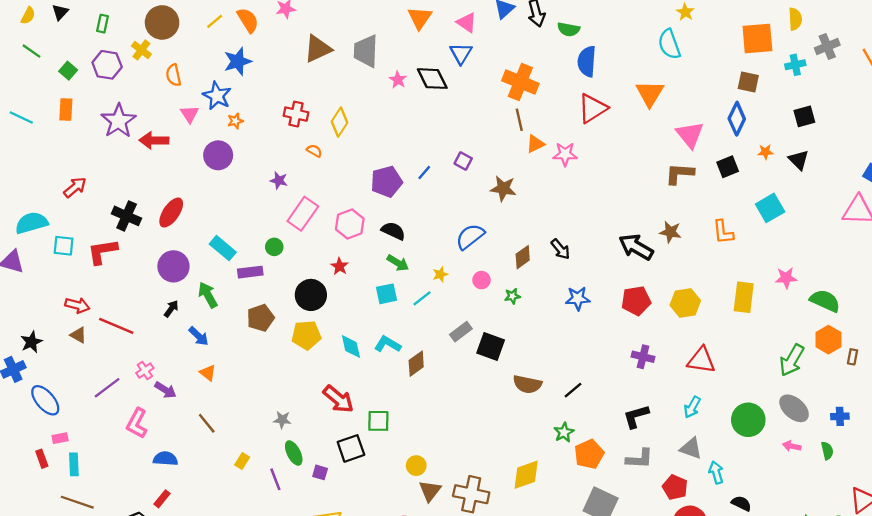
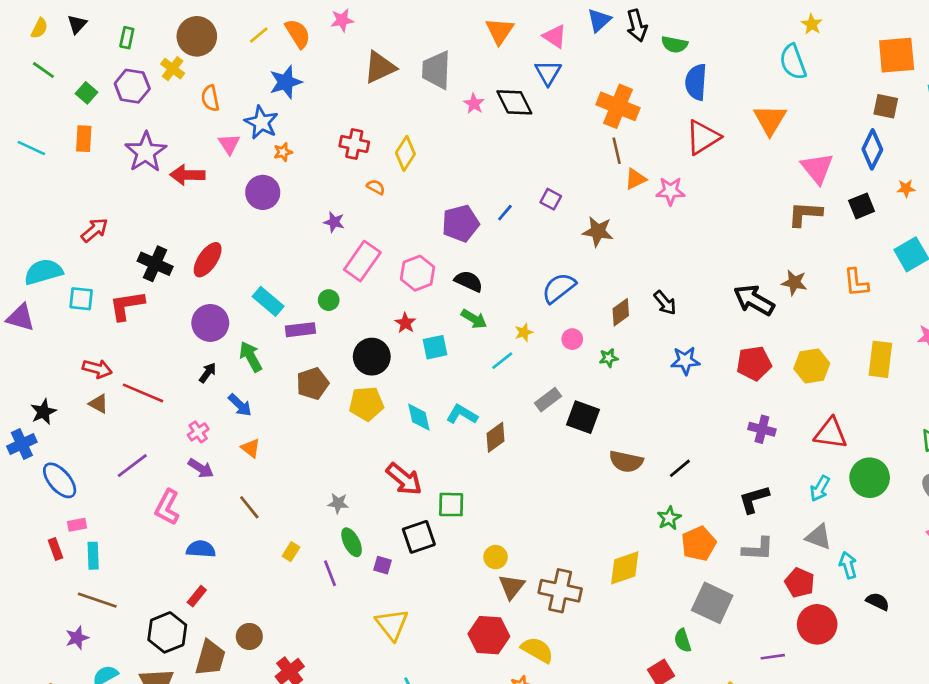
cyan square: (386, 294) -> (435, 347), moved
pink cross: (145, 371) -> (198, 432), moved
green circle: (748, 420) -> (870, 478), moved

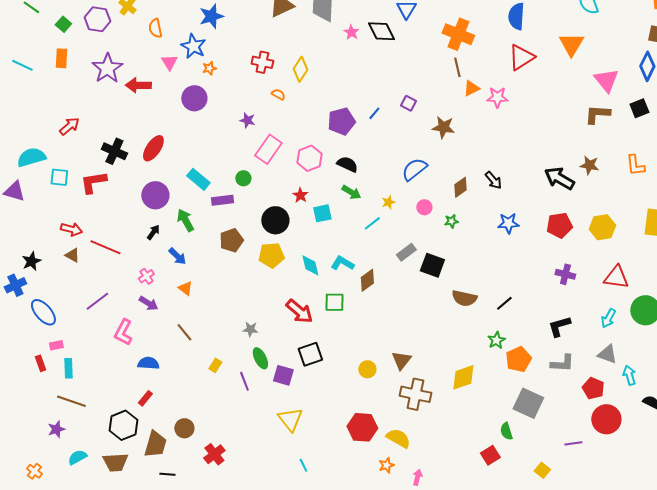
green square: (451, 505) -> (334, 302), moved
purple square: (383, 565) -> (283, 375), size x1.5
brown triangle: (512, 587) -> (401, 360), moved

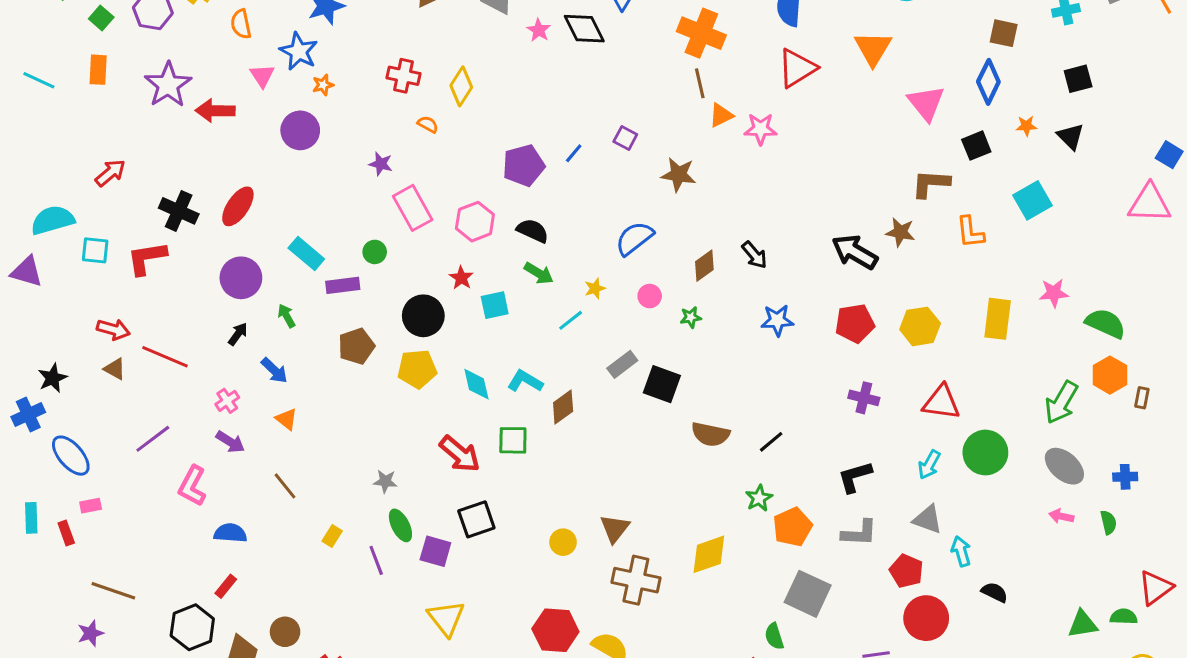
brown L-shape: (597, 114) -> (931, 184), moved
pink rectangle: (268, 149) -> (413, 208), turned -64
green arrow: (185, 220) -> (287, 316), size x0.7
cyan rectangle: (68, 368) -> (31, 518), moved

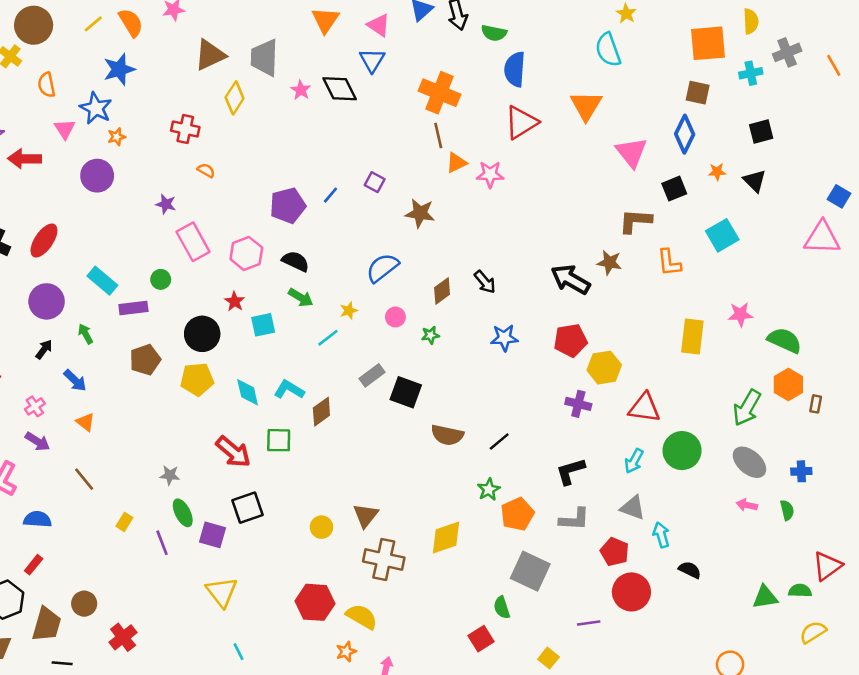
yellow diamond: (461, 86) -> (235, 98), moved
yellow hexagon: (920, 326) -> (604, 368), moved

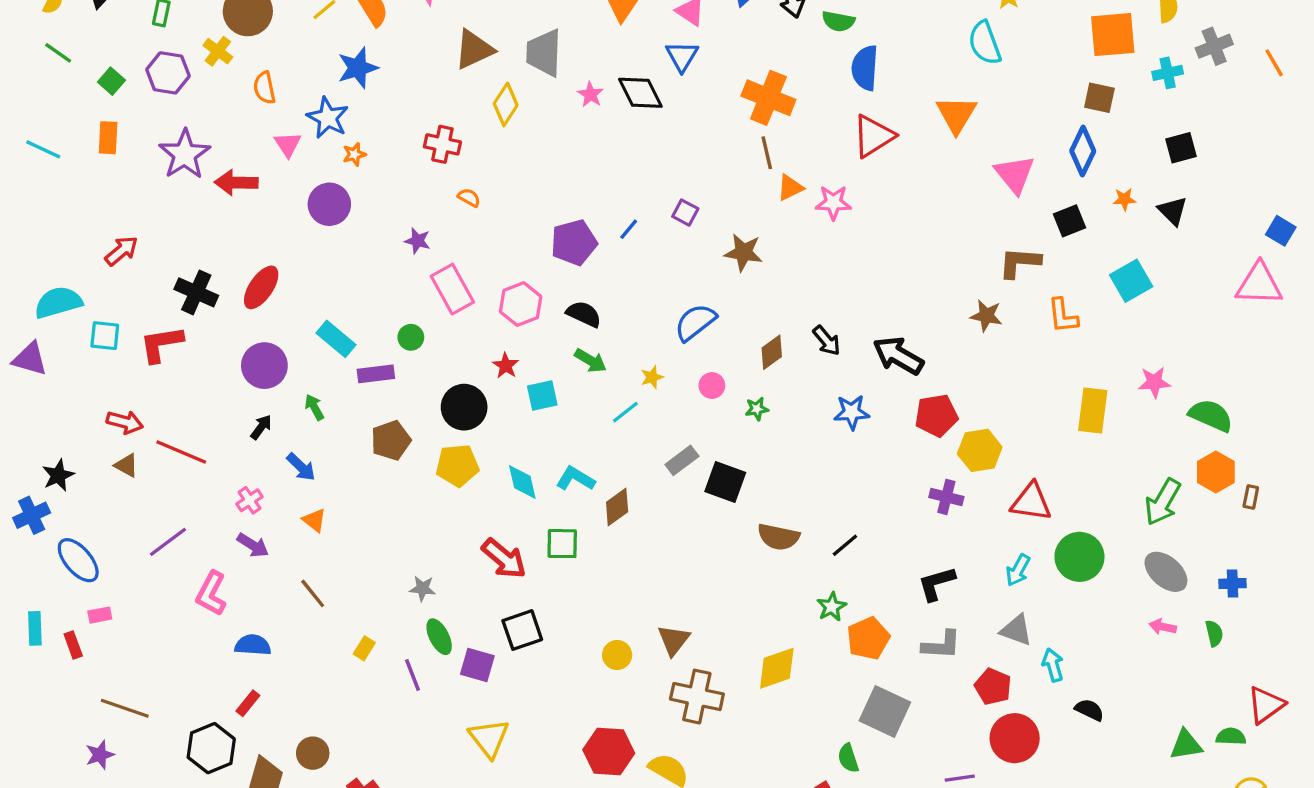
black arrow: (570, 279) -> (898, 356), moved

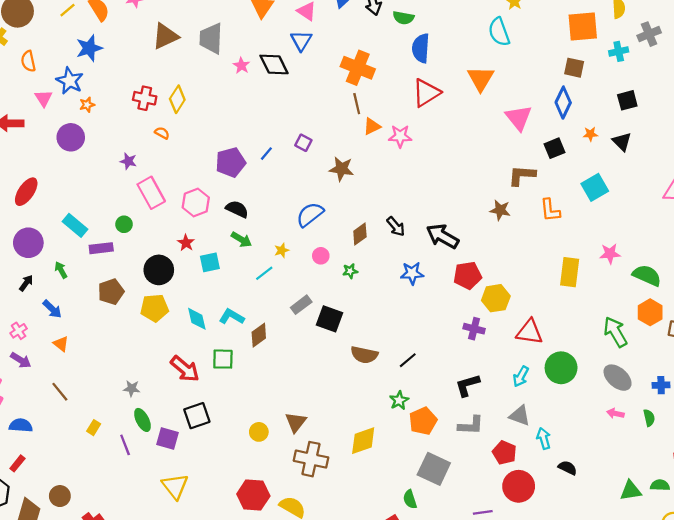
yellow diamond: (506, 104) -> (177, 99), moved
green arrow: (1163, 502) -> (615, 332), turned 120

